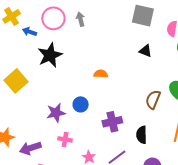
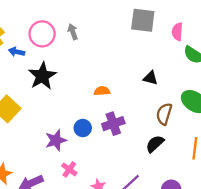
black triangle: (145, 51) -> (150, 78), moved
purple cross: (112, 122) -> (113, 124), moved
black semicircle: (142, 135) -> (155, 144), moved, turned 54
pink cross: (65, 139) -> (69, 169), turned 32

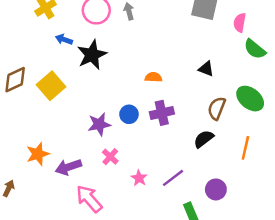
blue arrow: (17, 52) -> (64, 39), moved

